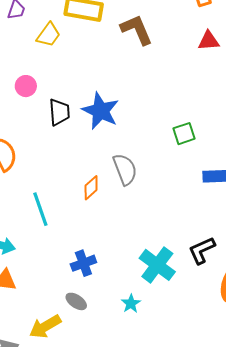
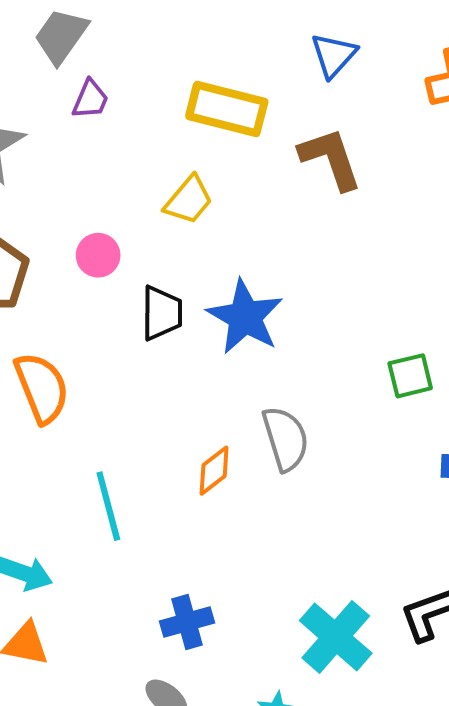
yellow trapezoid: (49, 35) -> (189, 200), moved

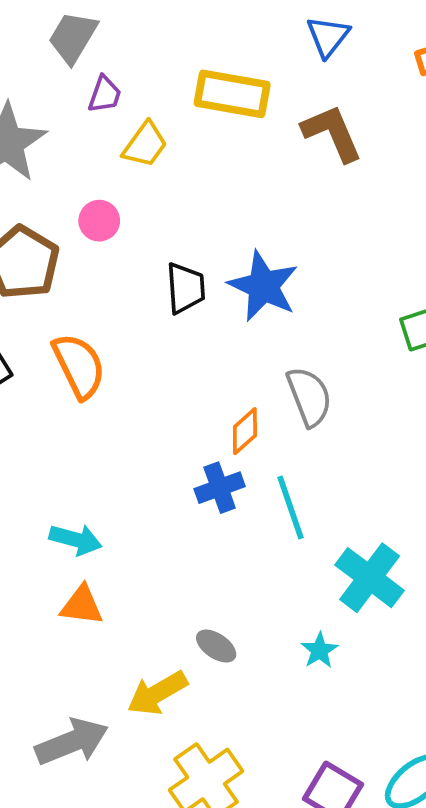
yellow trapezoid: (189, 200) -> (145, 145), moved
pink circle: (98, 255) -> (99, 221), moved
cyan line: (108, 506) -> (291, 507), moved
blue cross: (187, 622) -> (220, 488), moved

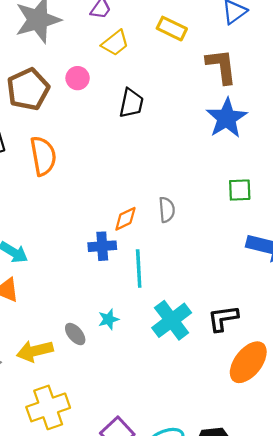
yellow rectangle: (232, 94) -> (172, 29), size x0.7
blue star: (263, 286) -> (227, 118), moved
black trapezoid: (186, 288) -> (131, 103), moved
gray semicircle: (309, 397) -> (167, 210), size x0.7
cyan star: (320, 650) -> (109, 319), moved

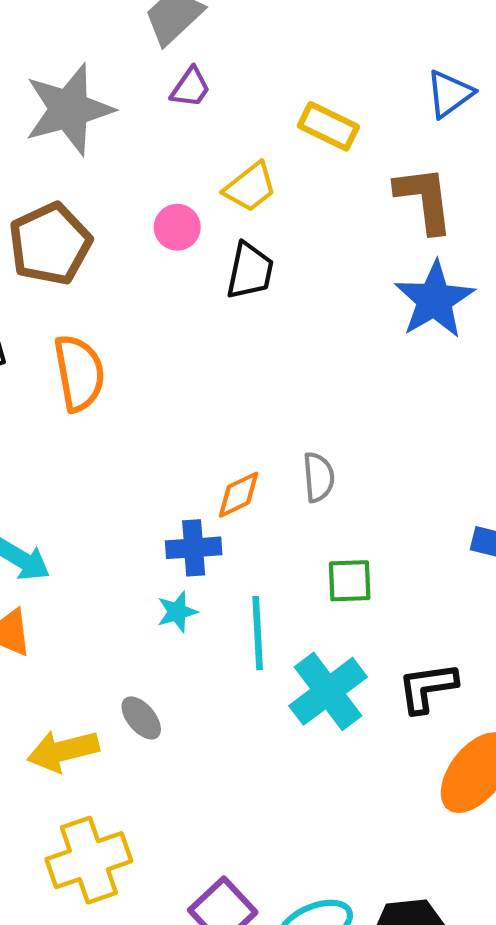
yellow trapezoid: (115, 43) -> (250, 187), moved
pink circle: (78, 78) -> (177, 227), moved
green square: (240, 190) -> (350, 581), moved
cyan line: (139, 269) -> (258, 633), moved
cyan star: (109, 319) -> (177, 612), moved

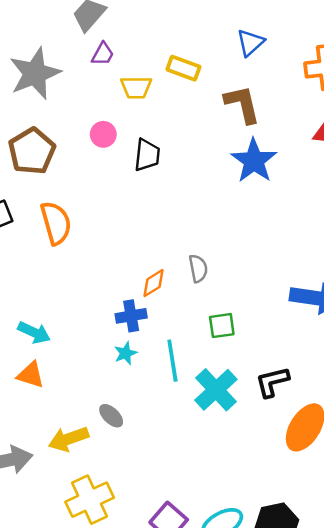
yellow trapezoid: (250, 187) -> (136, 87), moved, turned 44

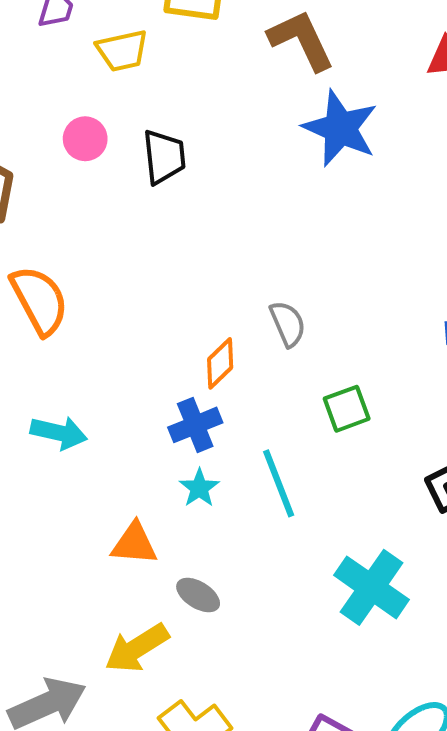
cyan arrow: (34, 332) -> (59, 433), moved
orange triangle: (31, 375) -> (134, 544), moved
cyan cross: (216, 390) -> (371, 587), moved

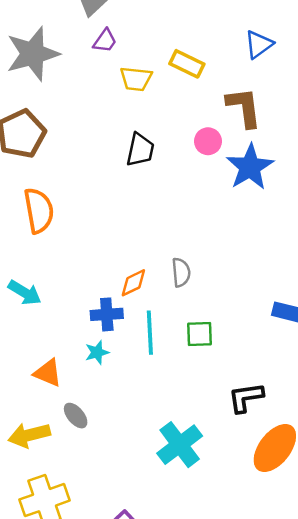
pink circle: (85, 139) -> (208, 141), moved
cyan line: (279, 483) -> (150, 333), moved

